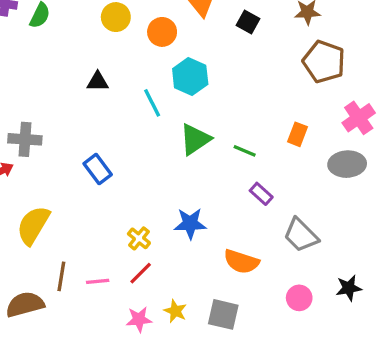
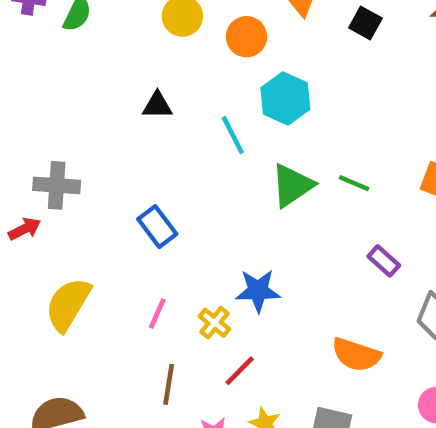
green line: (245, 151) -> (354, 183), moved
blue star: (190, 224) -> (258, 291), moved
red line: (141, 273) -> (240, 371), moved
brown line: (61, 276) -> (169, 384), moved
pink line: (98, 281) -> (157, 314), moved, turned -60

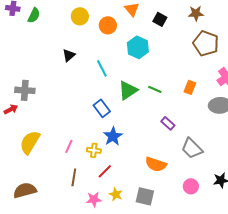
cyan hexagon: (285, 98) -> (138, 47), moved
black triangle: (157, 105) -> (69, 55), turned -40
blue rectangle: (157, 227) -> (102, 108), moved
blue star: (258, 291) -> (113, 136), turned -30
yellow cross: (214, 323) -> (94, 150), turned -32

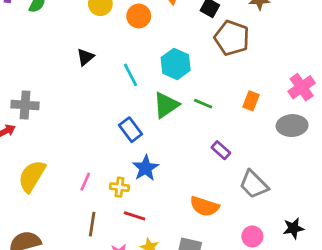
brown pentagon: (206, 43) -> (232, 38), moved
cyan hexagon: (138, 47) -> (176, 64), moved
red line: (105, 171) -> (135, 216), turned 63

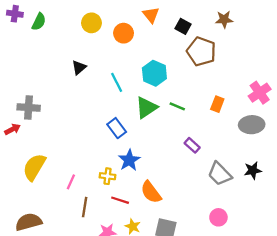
pink line: (85, 182) -> (71, 182), moved
orange semicircle: (204, 206) -> (151, 192), moved, turned 35
black star: (293, 228) -> (253, 170), moved

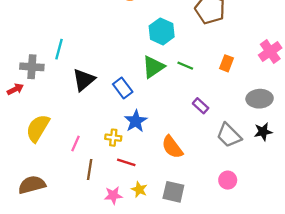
black triangle: (79, 67) -> (84, 80), moved, size x1.5
cyan line: (117, 82) -> (59, 49), moved, turned 42
gray ellipse: (252, 125) -> (260, 99), moved
orange semicircle: (151, 192) -> (172, 147), moved

